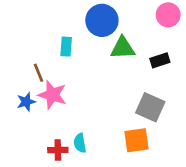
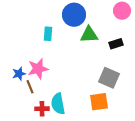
brown line: (39, 73) -> (30, 87), moved
pink star: (52, 95) -> (38, 69), turned -30
cyan semicircle: (80, 143) -> (58, 104), size x1.5

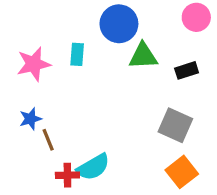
pink star: (38, 69) -> (34, 64), moved
orange square: (99, 102) -> (182, 172), moved, turned -30
cyan semicircle: (58, 104) -> (93, 167), turned -110

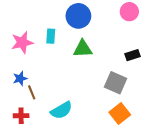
green triangle: (143, 56) -> (83, 49), moved
black rectangle: (187, 70) -> (133, 55), moved
red cross: (67, 175) -> (21, 116), moved

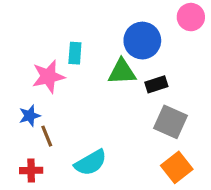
blue circle: (78, 16) -> (142, 41), moved
pink star: (22, 42) -> (48, 77), moved
black rectangle: (133, 55) -> (156, 84), moved

